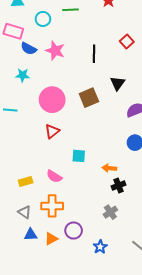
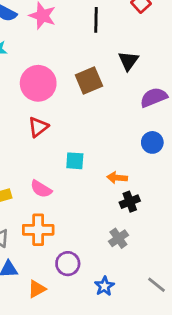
orange triangle: (51, 239) -> (37, 289), moved

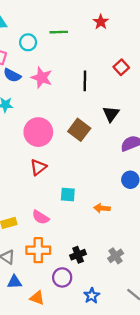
brown square: (89, 80) -> (79, 130), turned -30
black cross: (130, 202) -> (78, 255), moved
gray cross: (118, 238) -> (116, 256), moved
orange triangle: (37, 289) -> (37, 298), turned 49

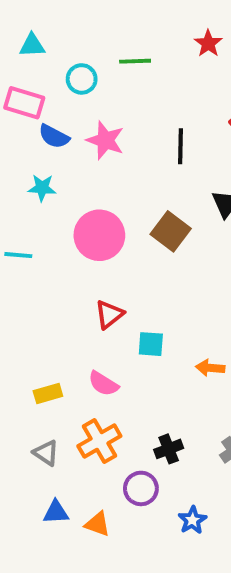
red triangle: (38, 167) -> (109, 314), moved
orange cross: (38, 250) -> (99, 441), turned -30
blue triangle: (14, 282) -> (56, 512), moved

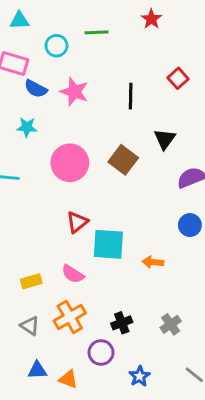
cyan square: (151, 344) -> (108, 244), size x1.6

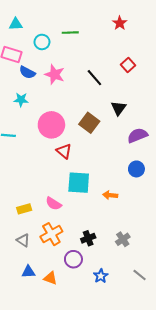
red star: (151, 19) -> (120, 23), moved
black line: (131, 96) -> (94, 78), turned -42
red triangle: (77, 222) -> (64, 151), moved, turned -42

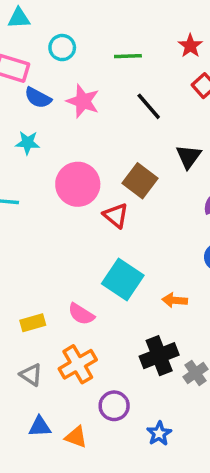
red star: (120, 23) -> (190, 46), moved
green line: (70, 33) -> (128, 56), moved
red triangle: (64, 151) -> (116, 215), moved
cyan square: (79, 183) -> (123, 279), turned 30
black cross: (88, 238) -> (159, 356), moved, size x1.5

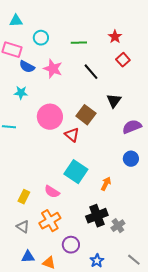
orange arrow: (175, 300) -> (106, 184), turned 112
yellow rectangle: (33, 323) -> (24, 197), turned -48

